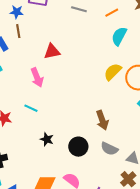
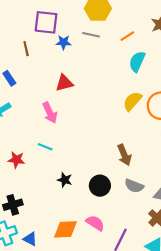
blue star: (17, 12) -> (63, 42), moved
brown line: (18, 31) -> (26, 49), moved

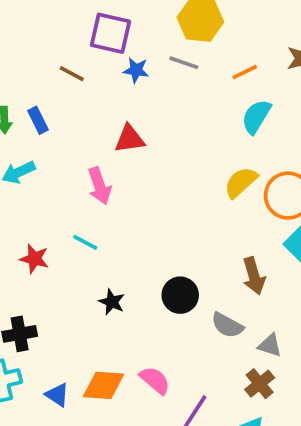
brown line: (26, 49) -> (72, 74), turned -56
brown arrow: (124, 155) -> (254, 276), moved
black circle: (100, 186) -> (180, 295), moved
blue triangle: (30, 239) -> (57, 395), moved

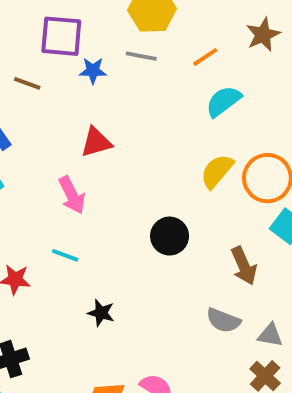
cyan semicircle: (256, 117) -> (223, 101), turned 30
black circle: (180, 295) -> (170, 236), moved

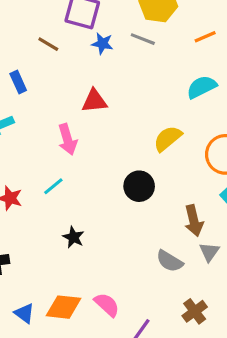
orange line: (205, 57) -> (205, 37), moved
yellow semicircle: (217, 171) -> (168, 139), moved
cyan line: (65, 255) -> (53, 186), turned -70
gray triangle: (270, 335) -> (209, 252), moved, turned 45

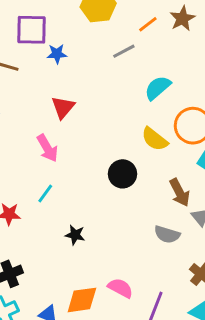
gray line: (143, 39) -> (124, 51), moved, turned -35
cyan semicircle: (202, 87) -> (158, 88), moved
red triangle: (94, 101) -> (63, 107), turned -30
yellow semicircle: (168, 139) -> (155, 139), moved, turned -88

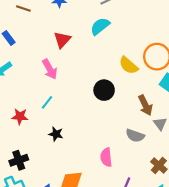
cyan semicircle: (158, 88) -> (100, 26), moved
black star: (75, 235) -> (56, 134), moved
pink semicircle: (120, 288) -> (106, 157), moved, turned -126

